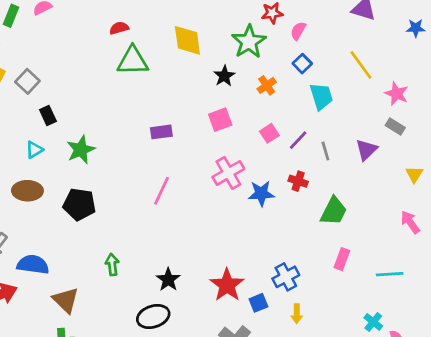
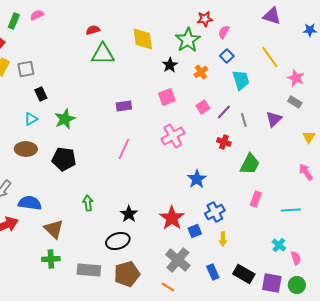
gray square: (27, 81) -> (26, 69), turned 36
blue star: (261, 193) -> (197, 179), moved, turned -30

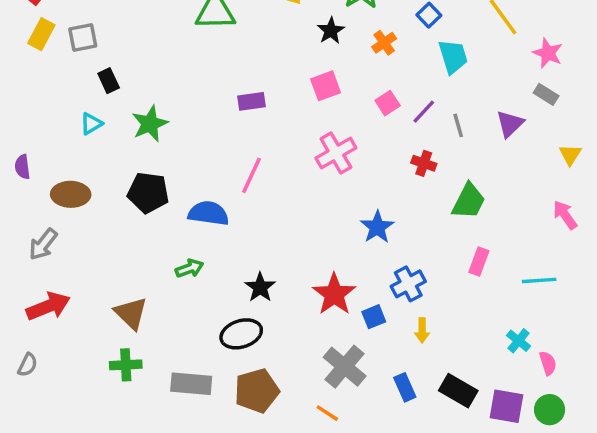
brown ellipse: (26, 149) -> (71, 194), moved
blue semicircle: (30, 203) -> (208, 213), moved
green arrow: (88, 203) -> (189, 268), turned 77

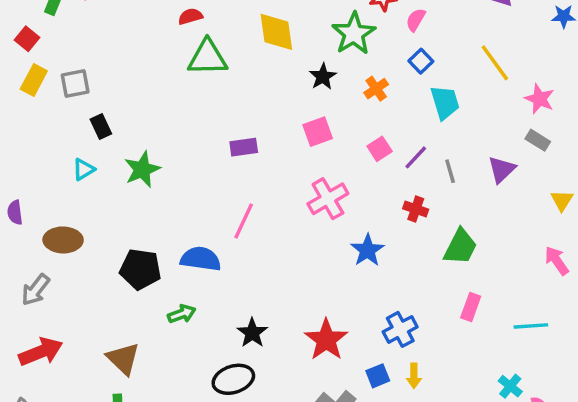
black pentagon: (148, 193) -> (140, 269), moved
blue star: (377, 227) -> (368, 250), moved
blue square: (374, 317) -> (378, 376), moved

